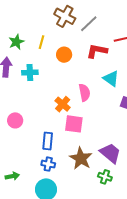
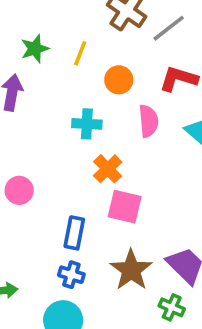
cyan cross: (30, 73) -> (87, 124), moved
pink semicircle: (84, 93) -> (148, 121), moved

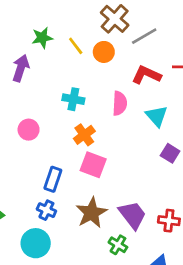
yellow line: (80, 53) -> (76, 46), turned -66
orange circle: (119, 80) -> (104, 52), moved
pink circle: (19, 190) -> (29, 130), moved

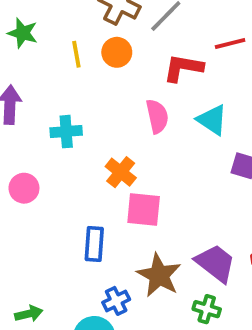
green star: (42, 38) -> (23, 33), moved, turned -30
yellow line: (76, 46) -> (76, 54), turned 42
cyan cross: (73, 99) -> (66, 132), moved
pink circle: (29, 130) -> (24, 188), moved
blue cross: (46, 210) -> (116, 301), moved, turned -36

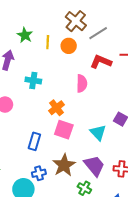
green star: (23, 33) -> (25, 35), moved
cyan triangle: (212, 120) -> (98, 132), moved

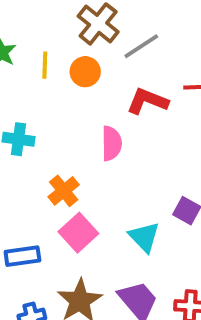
pink square: (64, 130) -> (78, 233), turned 30
blue rectangle: (34, 141) -> (22, 256), turned 66

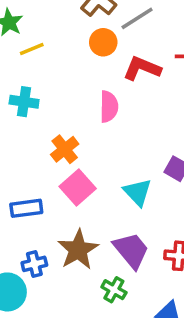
yellow line: (45, 65) -> (32, 49), moved, turned 65
orange circle: (85, 72) -> (103, 42), moved

